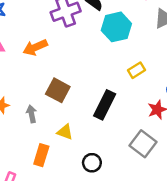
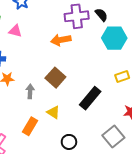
orange arrow: (35, 47) -> (61, 40), moved

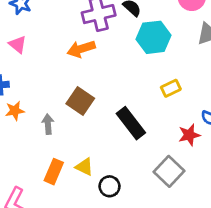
pink triangle: (15, 31) -> (18, 44), turned 32
black rectangle: (90, 98) -> (131, 123), turned -70
yellow triangle: (53, 112) -> (84, 167), moved

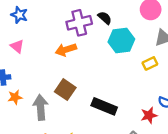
yellow rectangle: (171, 88) -> (150, 63), moved
black rectangle: (131, 123) -> (104, 106), turned -30
gray arrow: (48, 124) -> (41, 107), size x1.6

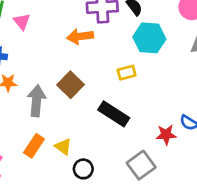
yellow rectangle: (150, 63) -> (127, 73), moved

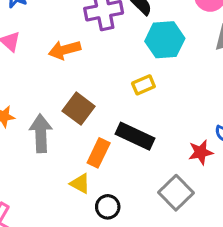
orange arrow: (80, 36) -> (65, 50), moved
orange rectangle: (34, 146) -> (99, 153), moved

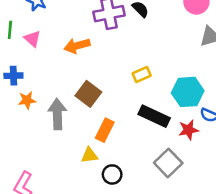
cyan hexagon: (165, 40) -> (188, 92), moved
black rectangle: (135, 136) -> (154, 116), moved
yellow triangle: (80, 184) -> (90, 155), turned -36

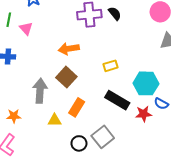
orange arrow: (77, 46) -> (69, 49), moved
orange star: (27, 100) -> (14, 116), moved
yellow triangle: (90, 155) -> (54, 120), moved
gray square: (168, 163) -> (103, 137), moved

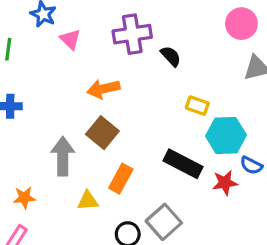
black semicircle: (115, 13) -> (171, 56), moved
pink triangle: (26, 28) -> (70, 39), moved
yellow rectangle: (111, 66) -> (197, 106), moved, turned 40

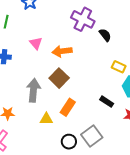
purple cross: (132, 34) -> (83, 19), turned 30
pink triangle: (70, 39) -> (36, 43), moved
black rectangle: (183, 164) -> (107, 102), size x0.6

